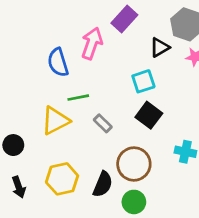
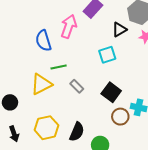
black square: (149, 115) -> (111, 92), moved
brown circle: (134, 164) -> (120, 117), moved, size x0.7

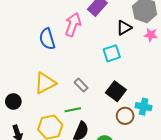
green line: (59, 67) -> (73, 110), moved

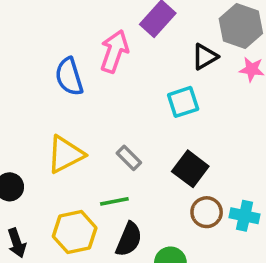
cyan cross: (144, 107) -> (245, 216), moved

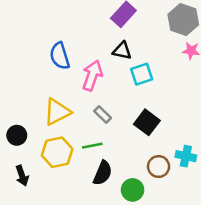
pink arrow: (114, 51) -> (92, 75), moved
black triangle: (205, 57) -> (122, 51), moved, turned 42
brown circle: (207, 212) -> (159, 167), moved
yellow hexagon: (75, 232) -> (57, 152), moved

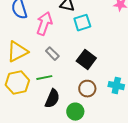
brown circle: (159, 167) -> (87, 89), moved

